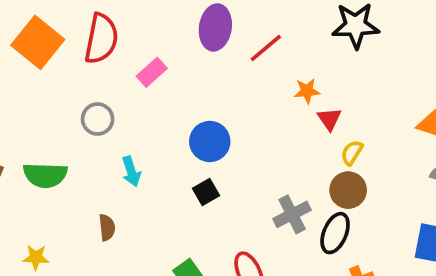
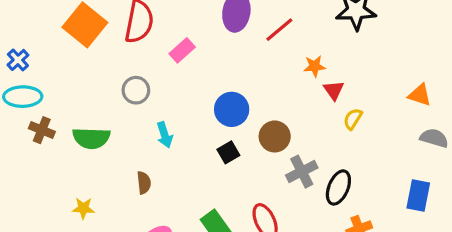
brown circle: (348, 190) -> (275, 136), moved

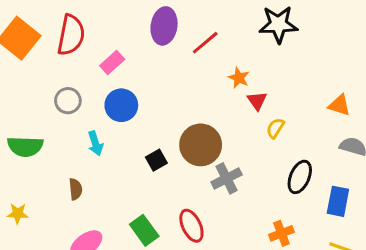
orange star: (315, 66) -> (239, 78), turned 30
blue circle: (232, 109) -> (121, 105), moved
brown circle: (275, 136) -> (201, 145), size x1.4
black ellipse: (338, 187) -> (300, 177), moved

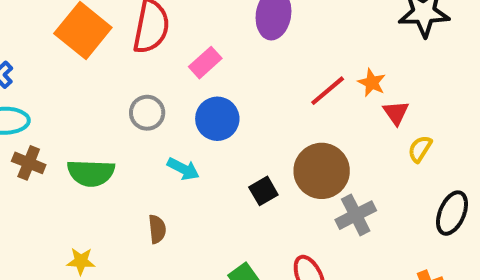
red line: (205, 43) -> (328, 91), moved
cyan arrow: (95, 143) -> (183, 169), turned -45

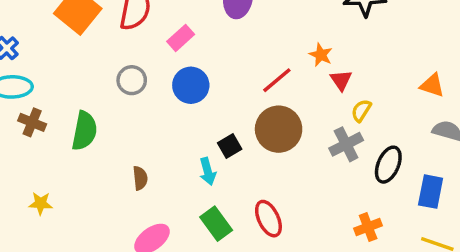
red line: (328, 91) -> (277, 80), moved
cyan arrow: (183, 169) -> (208, 171), moved, turned 48
green semicircle: (91, 173) -> (84, 131), turned -81
gray cross: (356, 215) -> (346, 144), moved
yellow star: (81, 261) -> (41, 203), moved

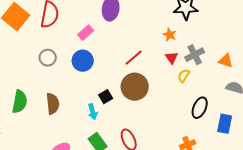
pink rectangle: (181, 38) -> (86, 33), moved
orange star: (321, 55) -> (170, 35), moved
green semicircle: (84, 131) -> (20, 102), moved
gray cross: (346, 144) -> (195, 55), moved
brown semicircle: (140, 178) -> (53, 104), moved, size x1.5

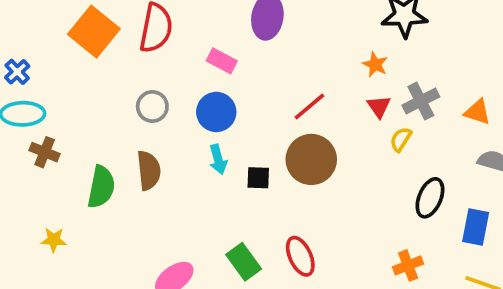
pink rectangle: (86, 33) -> (222, 61), turned 70
black square: (106, 97) -> (258, 178), turned 32
brown semicircle: (53, 104) -> (149, 170), moved
cyan arrow: (93, 112) -> (218, 159), moved

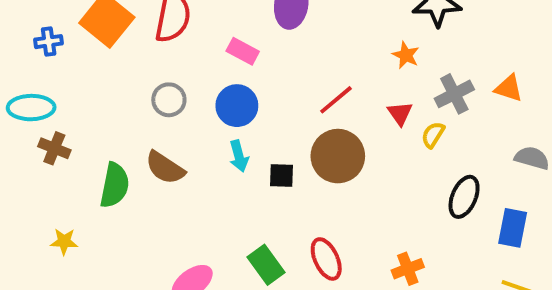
blue cross: (17, 72) -> (49, 42), moved, turned 35
red triangle: (379, 106) -> (400, 113), moved
orange triangle: (477, 112) -> (509, 88), moved
brown semicircle: (149, 170) -> (165, 168), turned 129
orange cross: (408, 265) -> (408, 269), moved

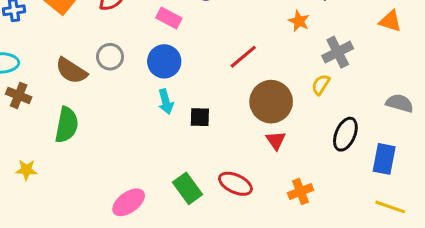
orange triangle: (509, 88) -> (390, 21), moved
red triangle: (400, 113) -> (276, 140), moved
brown circle: (338, 156) -> (271, 102), moved
brown semicircle: (165, 168) -> (71, 71), moved
red ellipse: (326, 259) -> (235, 184), turned -40

